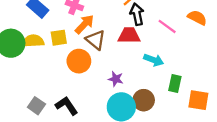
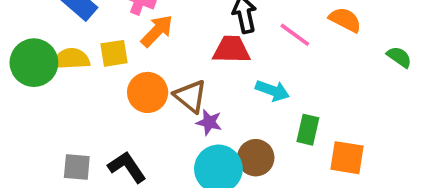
brown triangle: (96, 40) -> (190, 96), moved
gray square: (36, 106) -> (77, 167), turned -30

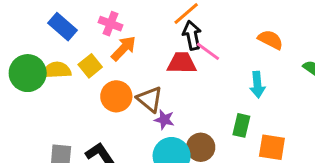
pink line: (295, 35) -> (208, 51), moved
yellow square: (114, 53) -> (90, 66), turned -30
cyan arrow: (272, 91) -> (257, 85), moved, turned 65

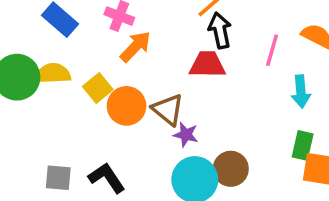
pink line: (208, 51) -> (272, 50), moved, turned 70
yellow square: (90, 66) -> (98, 88), moved
green rectangle: (241, 125) -> (303, 145), moved

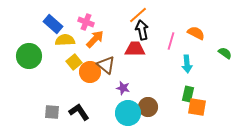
yellow semicircle: (53, 74) -> (65, 40), moved
brown triangle: (168, 110) -> (106, 65), moved

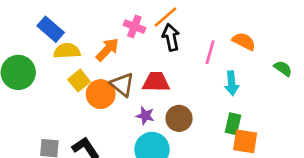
pink cross: (86, 22) -> (134, 27), moved
red trapezoid: (135, 49) -> (156, 82), moved
brown circle: (148, 107) -> (179, 118), moved

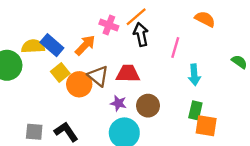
blue rectangle: (51, 29) -> (52, 45), moved
orange semicircle: (244, 41) -> (205, 19), moved
yellow semicircle: (67, 51) -> (33, 46), moved

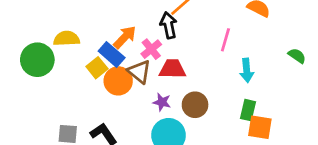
pink cross: (109, 25) -> (151, 49), moved, turned 30
black arrow: (141, 34) -> (169, 25), moved
blue rectangle: (52, 45) -> (112, 54), moved

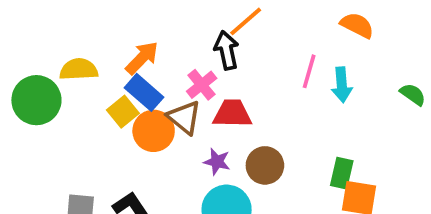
orange arrow: (125, 37) -> (142, 58), moved
cyan arrow: (247, 70) -> (342, 85), moved

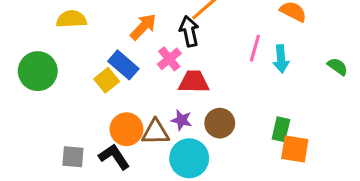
orange arrow: (142, 58) -> (143, 27), moved
yellow semicircle: (79, 69) -> (71, 19), moved
brown triangle: (184, 117) -> (156, 132), moved, turned -40
orange circle: (154, 131) -> (126, 129), moved

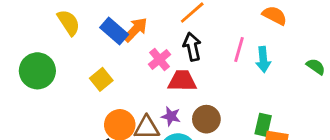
yellow semicircle: (71, 19) -> (69, 23), turned 60
black arrow: (189, 31) -> (192, 47), moved
blue rectangle: (123, 65) -> (114, 31), moved

